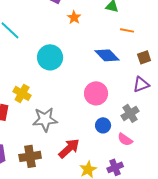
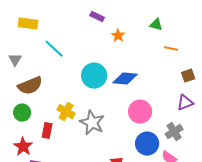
blue diamond: (107, 55) -> (125, 79), moved, turned -40
gray star: (45, 119) -> (92, 123), moved, turned 30
blue circle: (103, 125) -> (147, 144), size x1.5

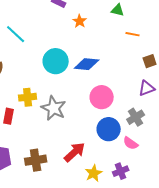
yellow cross: (66, 112) -> (28, 97), turned -36

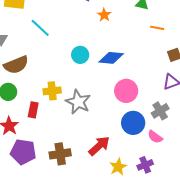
cyan circle: (56, 61) -> (80, 55), size x0.7

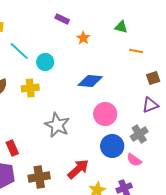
cyan circle: (80, 55) -> (45, 62), moved
yellow cross: (52, 91) -> (30, 88), moved
red rectangle: (33, 110) -> (12, 148), moved, turned -35

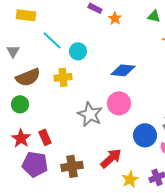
orange star: (83, 38) -> (115, 18), moved
pink circle: (105, 114) -> (119, 103), moved

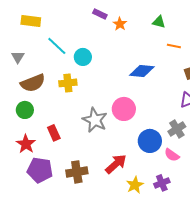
blue diamond: (123, 70) -> (142, 71), moved
red rectangle: (45, 137) -> (54, 133), moved

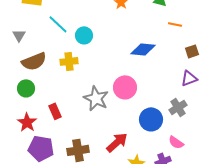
pink semicircle: (172, 155) -> (176, 142), moved

